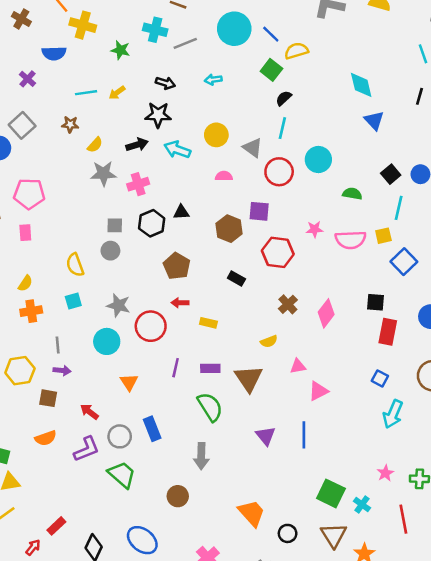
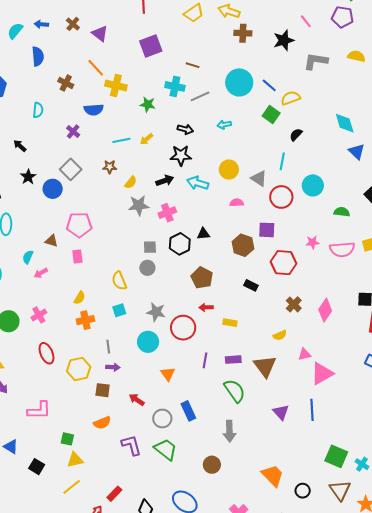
black semicircle: (284, 98) -> (296, 135), moved
pink triangle: (318, 391) -> (322, 374), size x1.4
purple L-shape: (87, 449) -> (131, 445), moved, turned -80

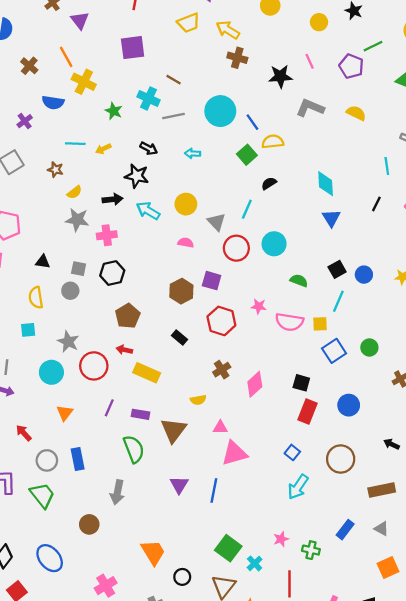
black triangle: (203, 234) -> (43, 262), moved
yellow rectangle: (230, 323) -> (147, 373), size x1.6

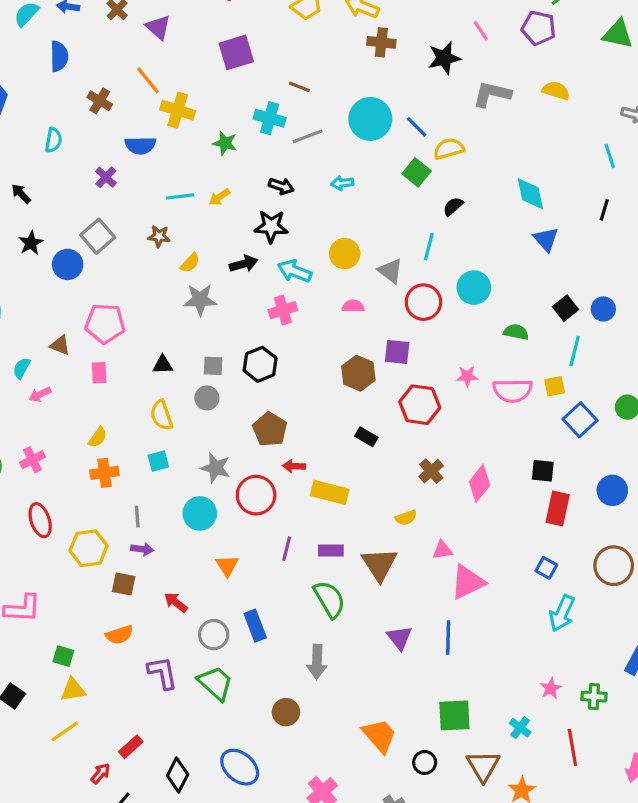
pink cross: (107, 235) -> (283, 310), moved
brown pentagon: (128, 316) -> (270, 429), moved
green square: (228, 548) -> (454, 715), moved, turned -30

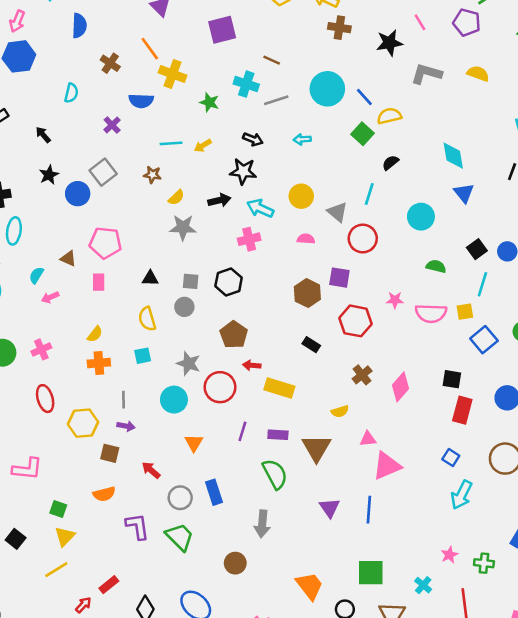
cyan circle: (474, 288) -> (421, 217), moved
yellow triangle: (73, 690) -> (65, 536), turned -40

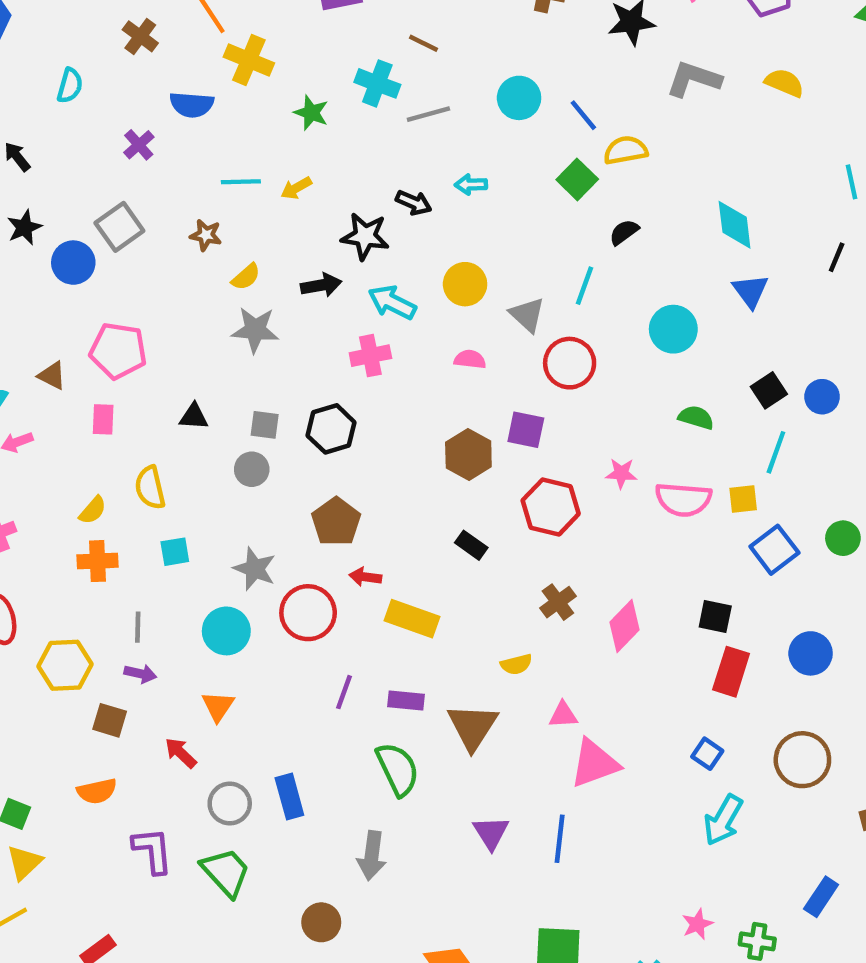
cyan circle: (327, 89) -> (519, 98), size x0.7
black arrow: (253, 139) -> (414, 203), moved
yellow semicircle: (147, 319) -> (150, 488), moved
orange triangle: (194, 443) -> (218, 706), moved

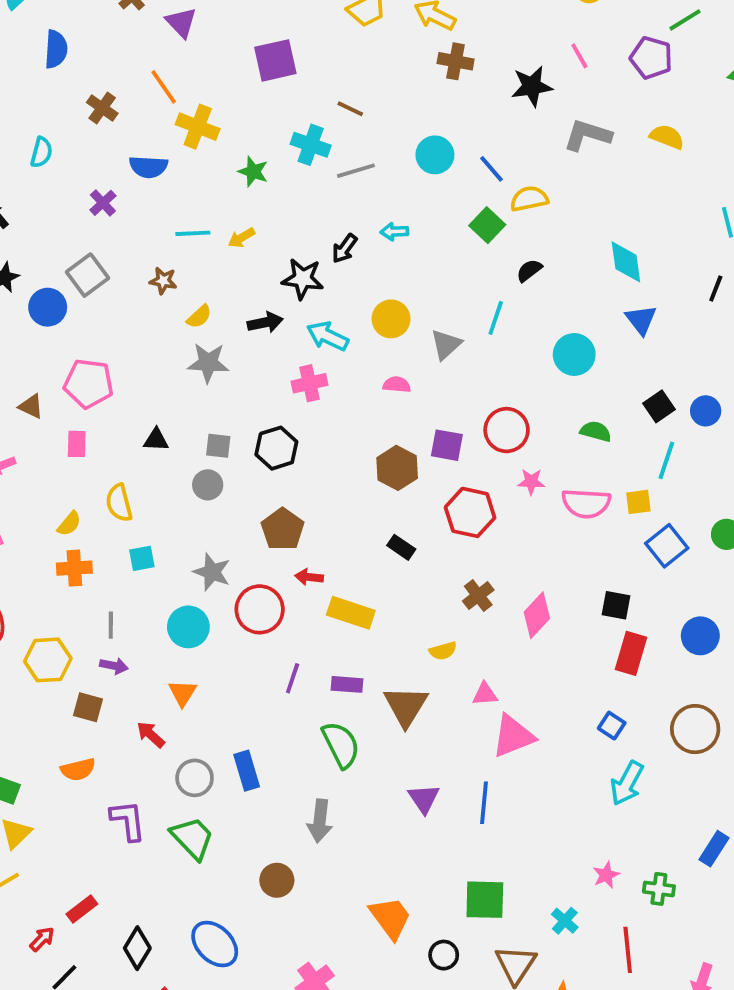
black arrow: (414, 203) -> (344, 248), turned 104
gray triangle: (527, 315) -> (446, 344), turned 36
red circle: (570, 363) -> (507, 430), moved

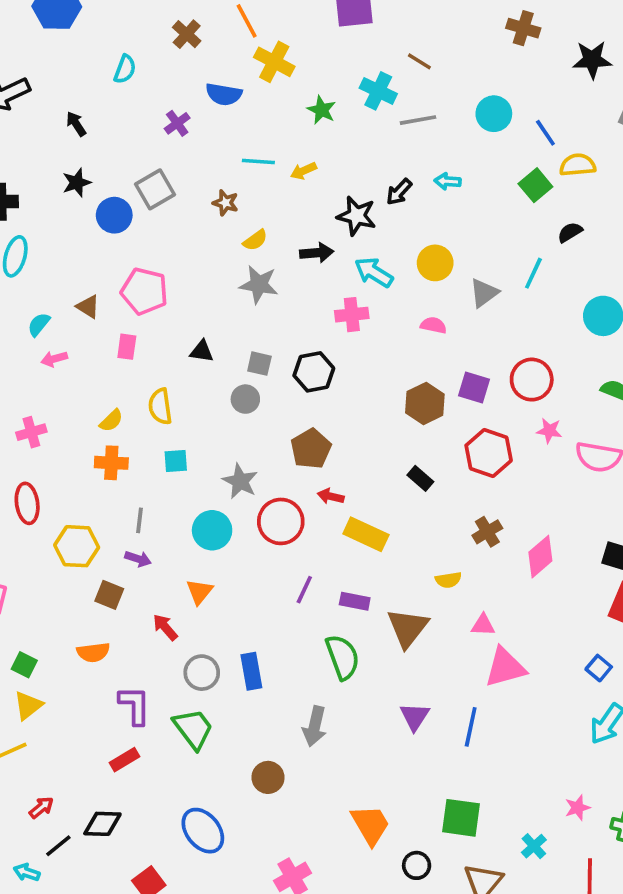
red rectangle: (82, 909) -> (124, 760), moved
black diamond: (137, 948) -> (102, 824), moved, turned 54

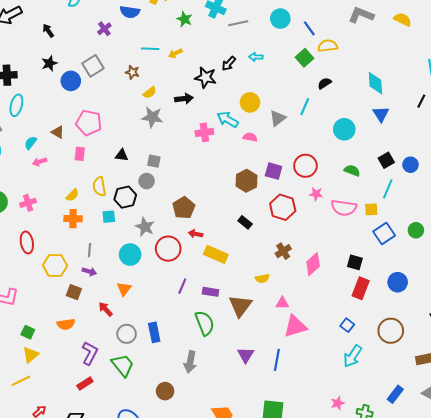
cyan arrow: (374, 272) -> (228, 119), moved
black hexagon: (314, 372) -> (125, 197), moved
purple L-shape: (135, 705) -> (90, 353), turned 30

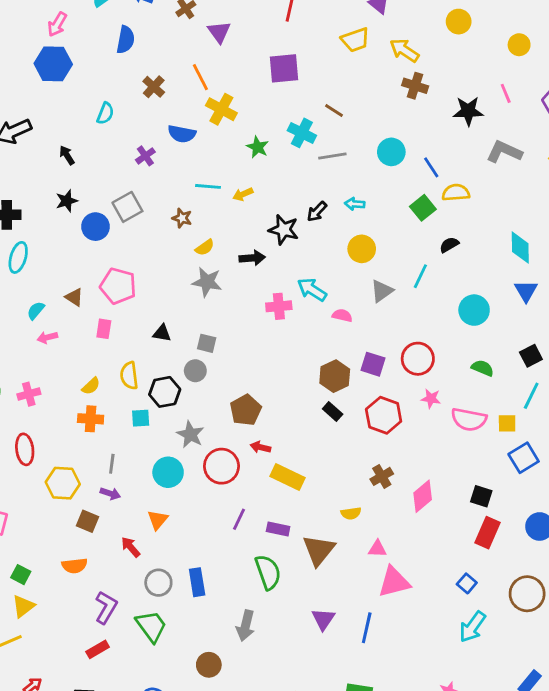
yellow circle: (250, 102) -> (362, 249), moved
black rectangle: (245, 222) -> (333, 412), moved

